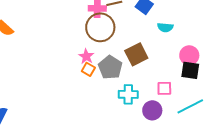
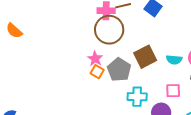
cyan semicircle: (165, 27) -> (174, 60), moved

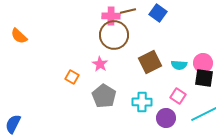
gray pentagon: (119, 70) -> (104, 96), moved
orange square: (97, 72) -> (72, 77), moved
pink square: (173, 91) -> (178, 96), turned 35

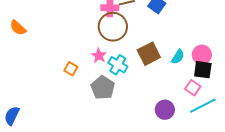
cyan semicircle: (179, 65) -> (178, 57), turned -63
pink square: (178, 96) -> (193, 88), moved
cyan cross: (142, 102) -> (118, 65), moved, turned 30

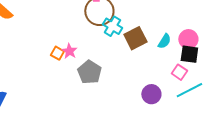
pink star: (99, 56) -> (69, 51), moved
cyan cross: (118, 65) -> (112, 26), moved

